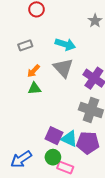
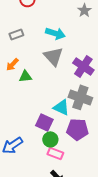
orange arrow: (33, 71) -> (12, 64), moved
cyan triangle: (69, 139) -> (61, 107), moved
green circle: (53, 157) -> (50, 139), moved

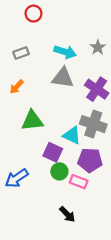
gray star: (84, 10) -> (98, 47), moved
gray triangle: (53, 56) -> (63, 78), turned -40
green triangle: (25, 76) -> (32, 121), moved, size x1.5
pink rectangle: (55, 153) -> (79, 182), moved

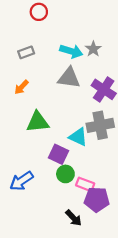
gray star: (98, 47) -> (93, 49), moved
gray cross: (93, 124) -> (100, 125), turned -30
purple pentagon: (90, 160) -> (97, 199), moved

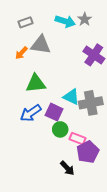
gray triangle: (69, 78) -> (41, 45), moved
gray cross: (100, 125) -> (91, 103), moved
blue arrow: (21, 181) -> (31, 113), moved
purple pentagon: (97, 199) -> (88, 152), turned -30

